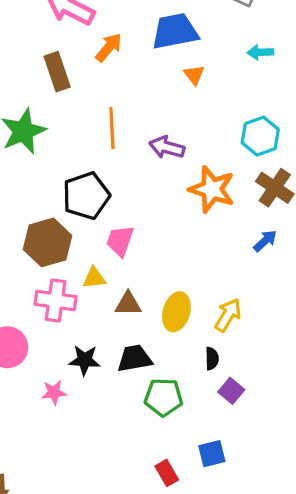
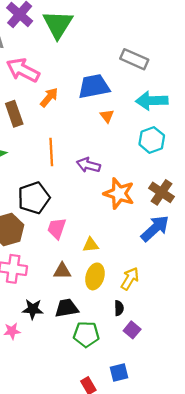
cyan arrow: (260, 52) -> (152, 101), size x1.8
cyan hexagon: (260, 136) -> (152, 140), moved
blue arrow: (265, 241) -> (155, 228), size x1.8
yellow triangle: (94, 278) -> (91, 245), moved

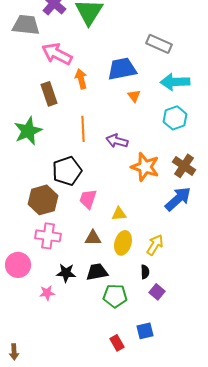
orange arrow: (49, 97) -> (81, 79), turned -54

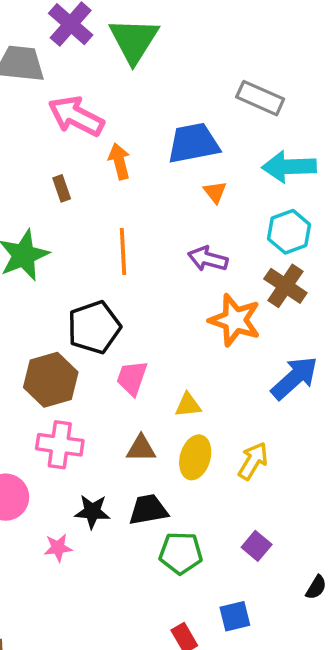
brown rectangle: (49, 94) -> (62, 188), size x0.6
purple arrow: (117, 141) -> (208, 259), moved
brown cross: (184, 166) -> (285, 286), moved
black semicircle: (145, 272) -> (316, 587), moved, turned 32

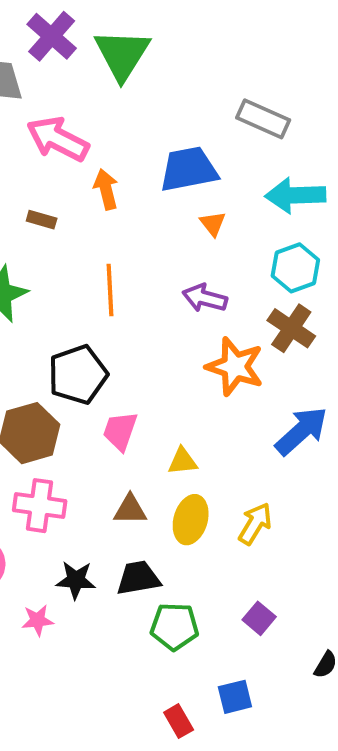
brown rectangle: (62, 188) -> (42, 220), turned -55

